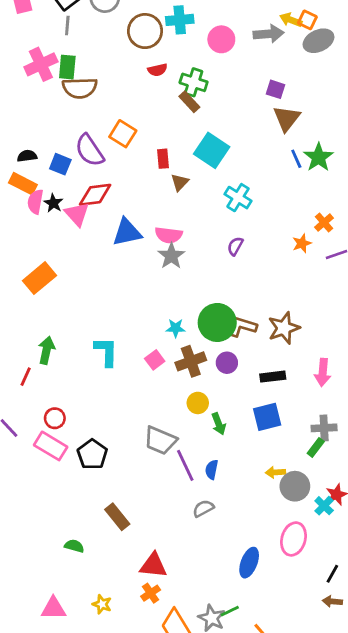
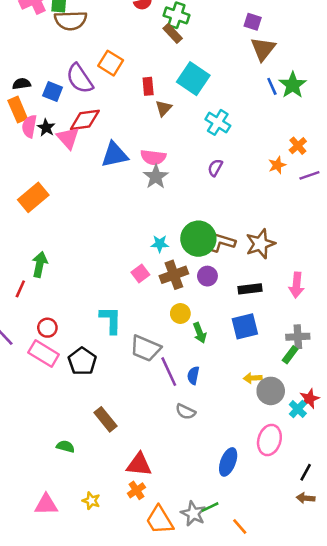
orange rectangle: (23, 184) -> (18, 110), turned 40
cyan L-shape: (106, 352) -> (111, 320), moved
gray semicircle: (203, 508) -> (186, 412), turned -126

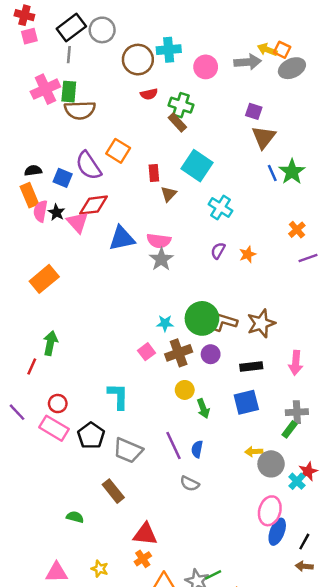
orange star: (277, 165) -> (248, 254), moved
gray trapezoid: (145, 348) -> (128, 450), moved
blue ellipse: (228, 462) -> (277, 532), moved

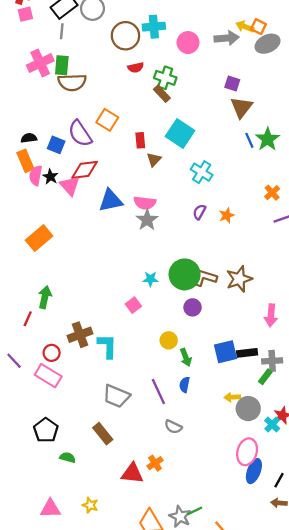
brown cross: (179, 353) -> (80, 335), moved
black rectangle: (251, 367) -> (247, 353), moved
black pentagon: (91, 436) -> (46, 430), moved
blue semicircle: (197, 449) -> (185, 385), moved
orange cross: (143, 559) -> (155, 463), moved

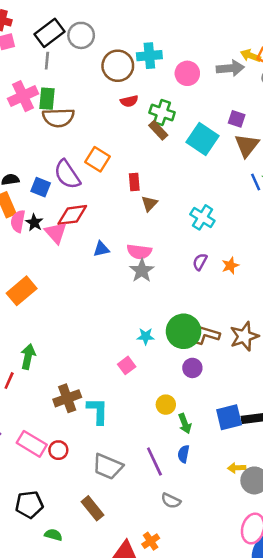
cyan square: (180, 133) -> (202, 139), moved
blue triangle: (111, 201) -> (101, 249), size x0.6
red circle: (52, 353) -> (58, 450), moved
black pentagon: (46, 430) -> (29, 504), turned 30

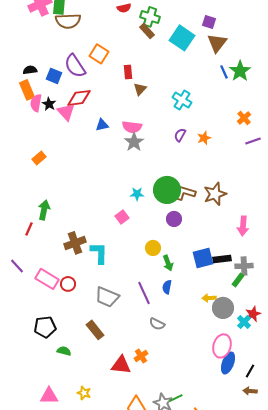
orange rectangle: (22, 291) -> (39, 158), size x0.6

